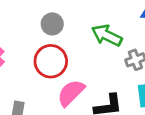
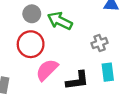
green arrow: (107, 35) -> (60, 21), moved

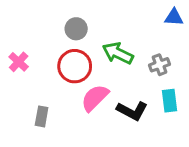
green arrow: (60, 21) -> (118, 53), moved
black L-shape: (77, 80) -> (132, 111), turned 35

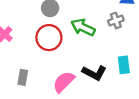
gray cross: (160, 65) -> (116, 21), moved
pink semicircle: (95, 98) -> (64, 82), moved

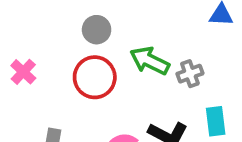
gray cross: (116, 21) -> (190, 74), moved

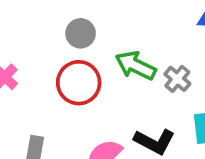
gray cross: (190, 74) -> (177, 79), turned -30

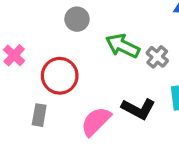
red circle: (79, 83) -> (60, 76), moved

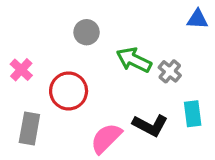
gray rectangle: (39, 115) -> (29, 129), moved, size x1.4

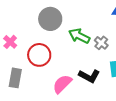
gray circle: (87, 32) -> (50, 19), size x1.5

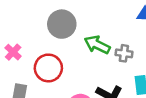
gray cross: (101, 43) -> (124, 53), turned -32

